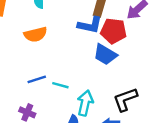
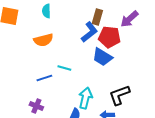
blue L-shape: (90, 25) -> (89, 32), turned -50
cyan line: (60, 85) -> (64, 68), moved

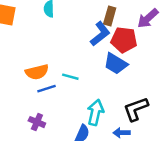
orange semicircle: (43, 40) -> (37, 72), moved

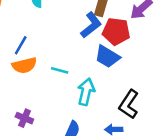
blue line: (46, 89) -> (21, 45), moved, turned -42
black L-shape: (136, 109) -> (129, 104), turned -36
cyan arrow: (95, 112) -> (86, 92), moved

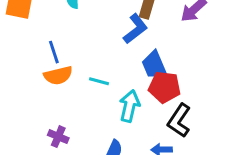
red pentagon: (116, 31) -> (165, 87), moved
blue line: (21, 45) -> (54, 52), turned -48
blue trapezoid: (107, 57) -> (154, 65), turned 36

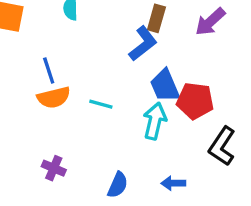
red pentagon: (165, 87) -> (195, 101), moved
cyan arrow: (130, 106) -> (155, 121), moved
black L-shape: (179, 121) -> (222, 146), moved

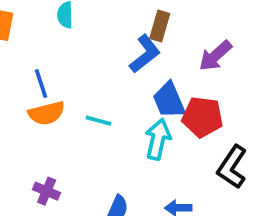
purple arrow: (210, 22) -> (215, 56), moved

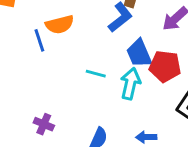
orange semicircle: (47, 113) -> (60, 24), moved
cyan line: (98, 121) -> (96, 74), moved

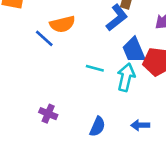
blue line: (39, 40) -> (44, 38), turned -30

